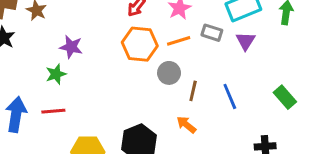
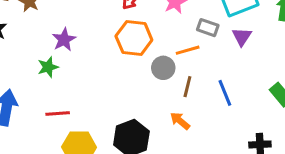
orange line: (179, 41) -> (188, 50), moved
purple star: (71, 47) -> (64, 40), turned 30
red line: (53, 111) -> (58, 113), moved

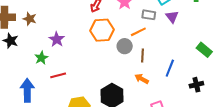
green star: (48, 67) -> (41, 58), moved
blue line: (225, 93) -> (170, 68), moved, turned 54
red line: (58, 113) -> (58, 75), moved

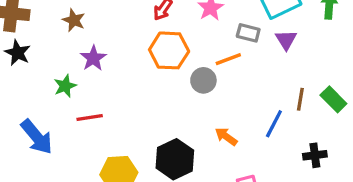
brown star: (30, 19) -> (74, 20), moved
brown line: (143, 56) -> (300, 99), moved
blue arrow: (27, 90) -> (37, 137), turned 135

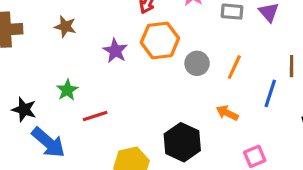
black star: (18, 53) -> (24, 110), moved
purple star: (93, 58) -> (115, 51), moved
orange line: (228, 59) -> (234, 67), moved, turned -35

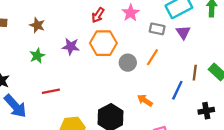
purple star: (115, 51) -> (71, 47), turned -30
orange line: (234, 67) -> (152, 57), moved
green star: (67, 90) -> (37, 56), moved

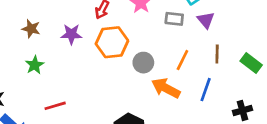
purple star: (71, 47) -> (71, 34), moved
orange line: (152, 57) -> (182, 60), moved
brown line: (195, 73) -> (217, 54), moved
orange arrow: (145, 100) -> (166, 88), moved, size x1.5

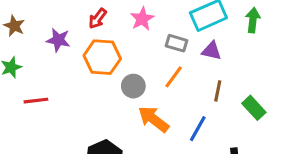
purple triangle: (206, 20) -> (212, 51), turned -48
orange line: (182, 60) -> (174, 77), moved
red line: (55, 106) -> (36, 101), moved

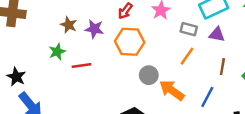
brown star: (14, 26) -> (69, 25), moved
gray circle: (133, 86) -> (149, 75), moved
red line: (36, 101) -> (81, 66), moved

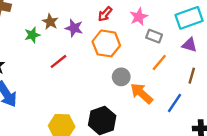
gray rectangle: (189, 29) -> (154, 36), moved
green star: (57, 52) -> (32, 35), moved
red line: (81, 66) -> (58, 61), turned -36

